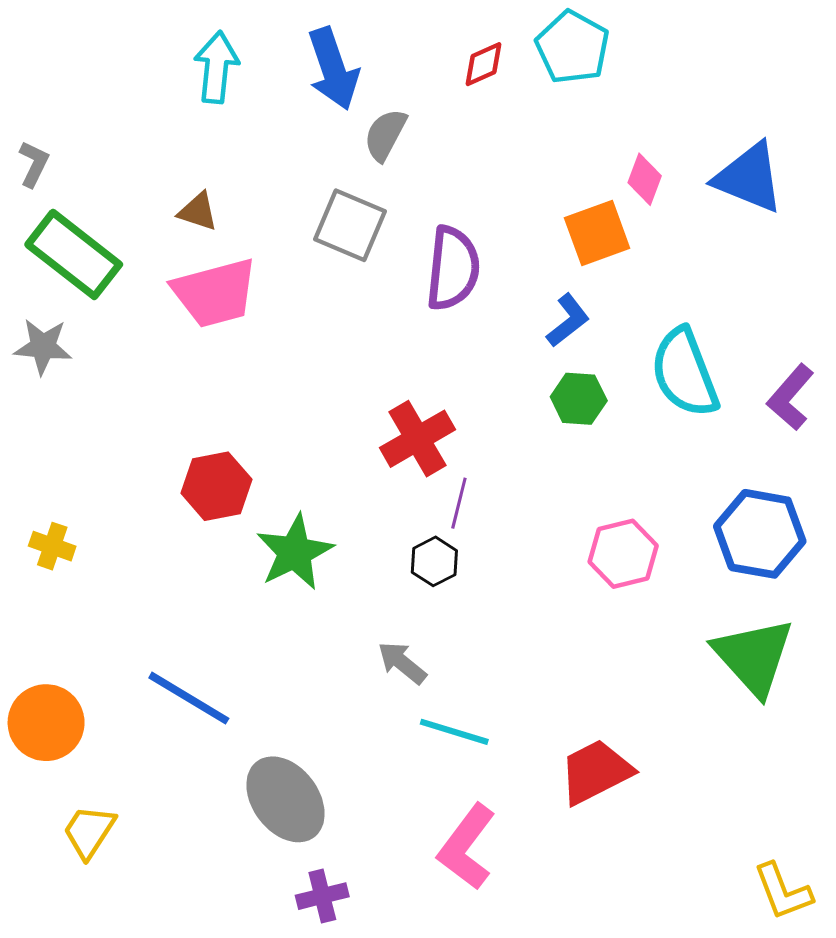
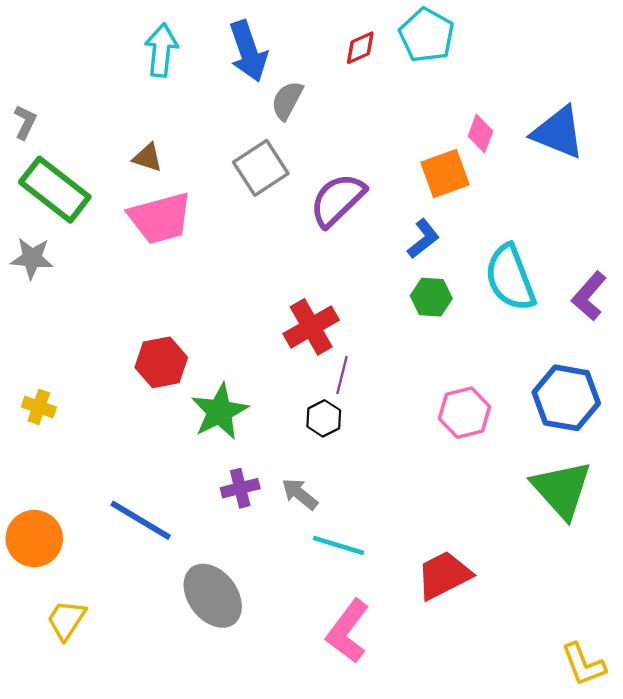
gray square: (350, 225) -> (261, 168), turned 34
purple semicircle: (453, 268) -> (337, 200), turned -140
purple cross: (322, 896) -> (240, 488), moved

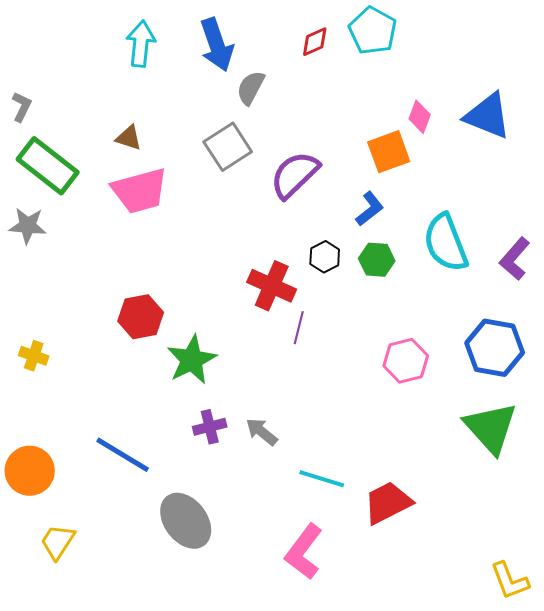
red cross: (311, 327) -> (272, 286), turned -36
black hexagon: (324, 418) -> (325, 257), moved
cyan line: (339, 545) -> (322, 479), moved

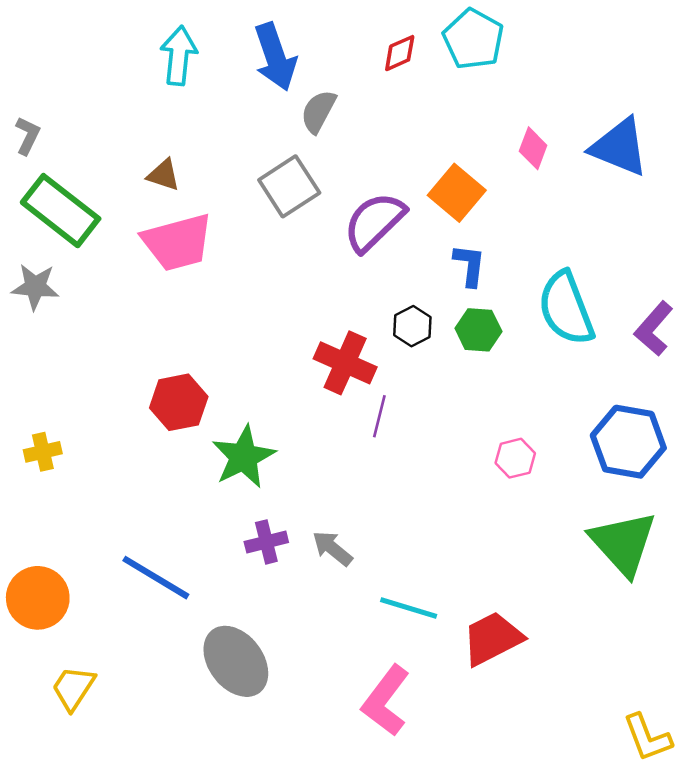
orange square: (389, 152) -> (457, 193), moved, turned -30
blue L-shape: (370, 209) -> (470, 265), turned -45
yellow cross: (34, 356) -> (43, 452), turned -32
pink hexagon: (406, 361) -> (515, 458), size x0.7

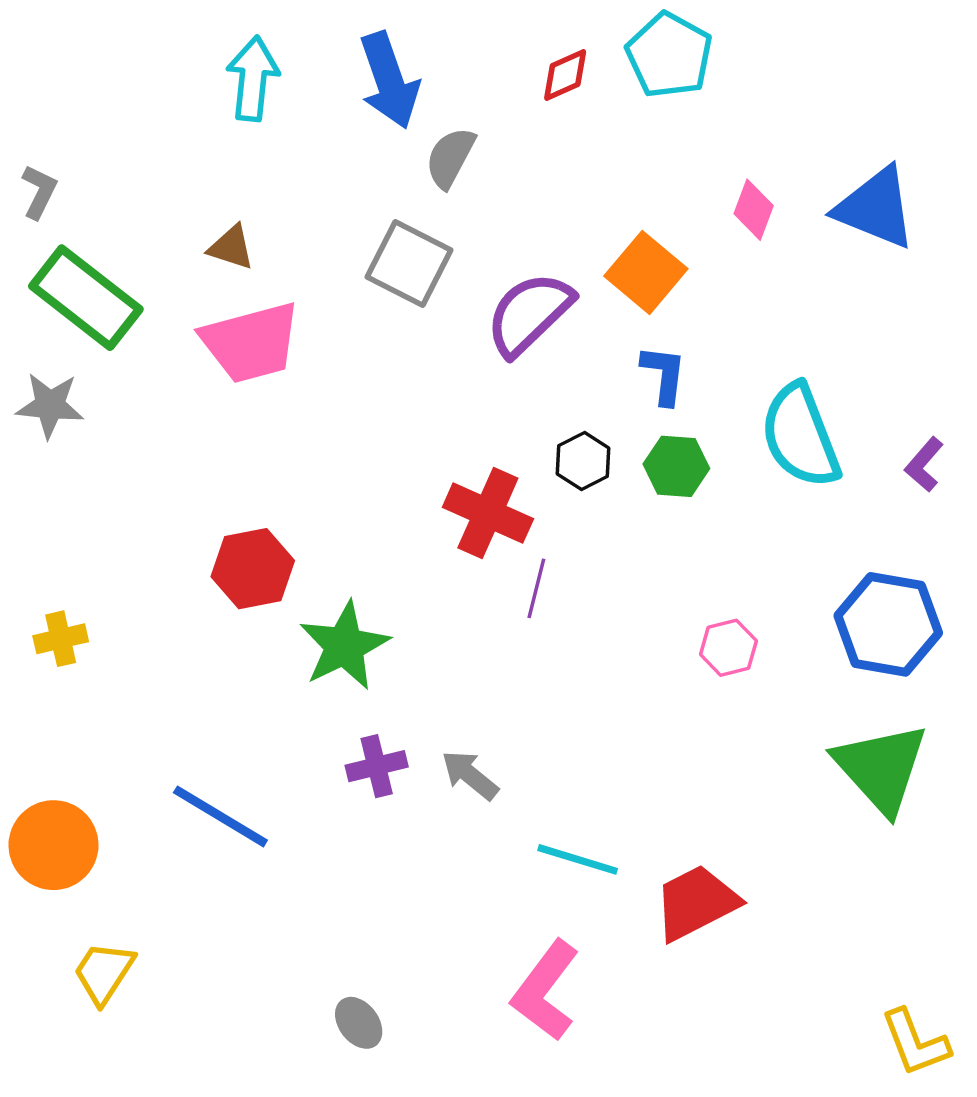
gray square: (289, 186) -> (409, 264), turned -30
purple L-shape: (654, 329) -> (924, 465), size x0.7
gray ellipse: (236, 661) -> (359, 1023), moved, size x0.5

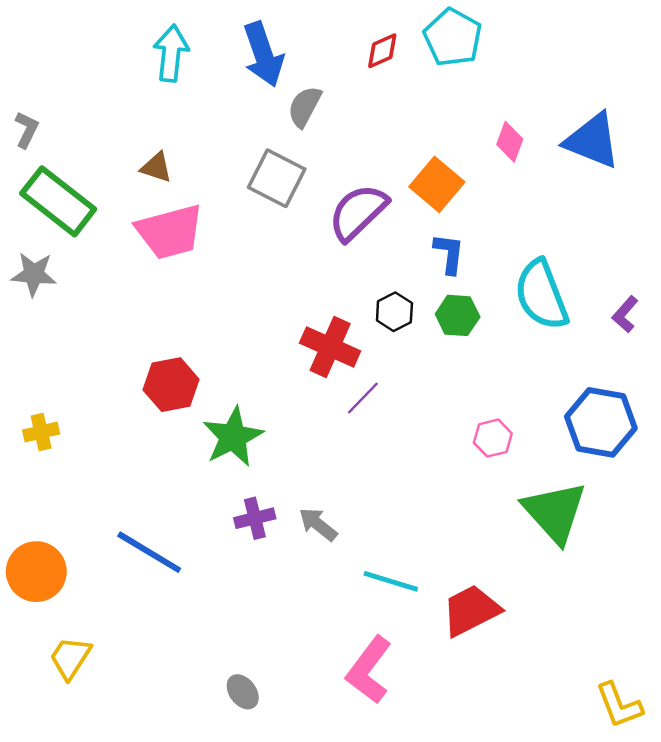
purple line: (536, 588) -> (363, 398), turned 30
green triangle: (881, 768) -> (555, 512), moved

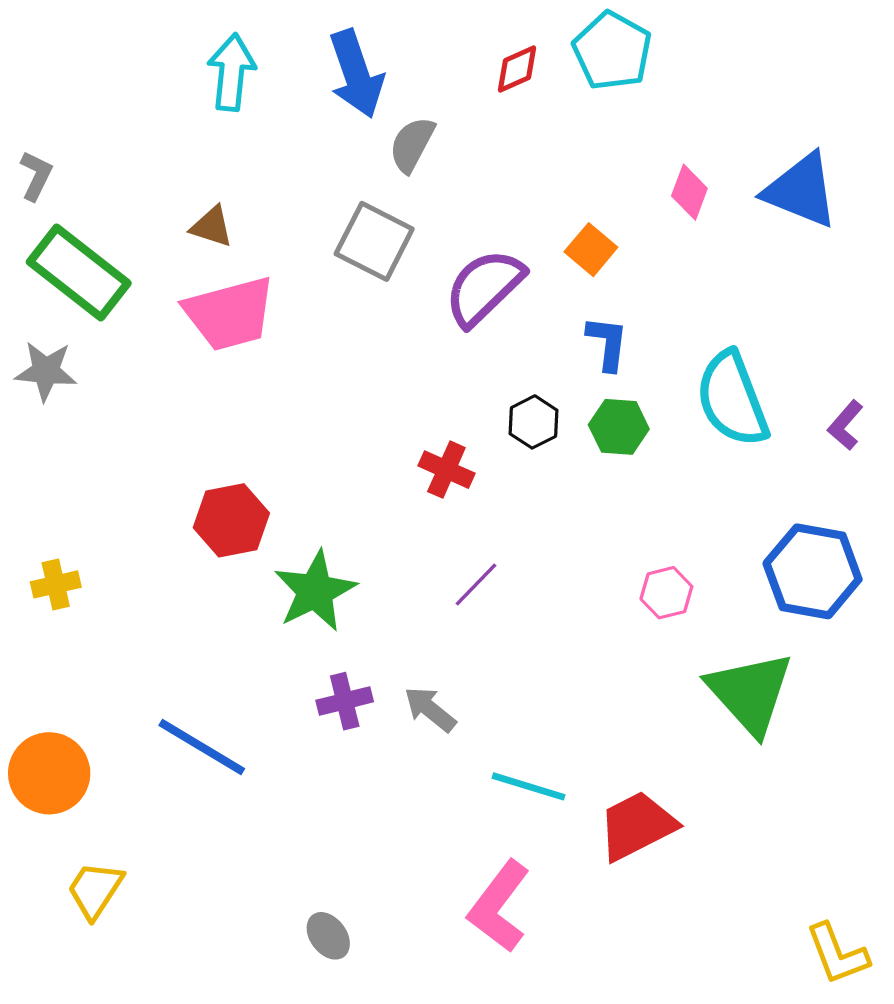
orange square: (437, 184) -> (591, 250), size x0.7
red cross: (330, 347) -> (446, 470), size x0.7
purple line: (363, 398) -> (476, 584), moved

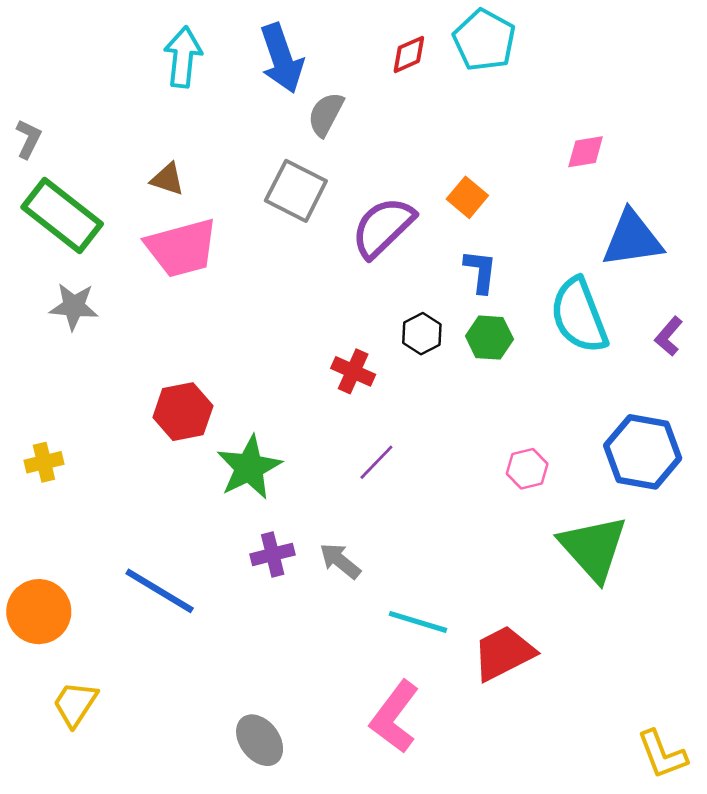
blue triangle: (801, 190) -> (632, 239), moved, turned -30
pink diamond: (689, 192) -> (586, 152), moved, turned 60
gray star: (46, 371) -> (74, 306), moved
gray ellipse: (328, 936) -> (260, 740), size x1.4

